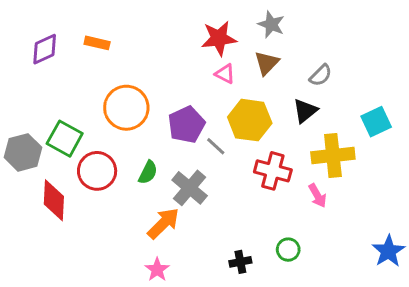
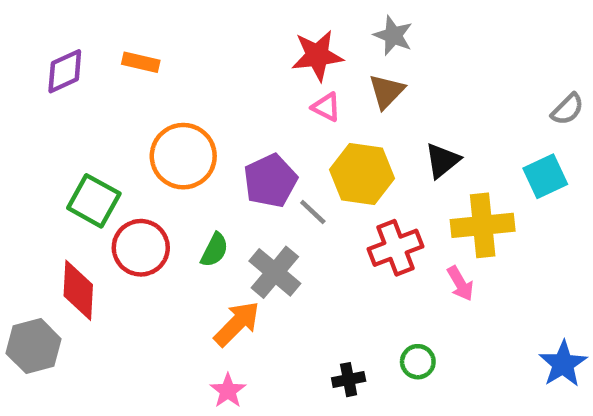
gray semicircle: (321, 75) -> (568, 109), moved
gray hexagon: (23, 152) -> (34, 346), moved
red cross: (273, 171) -> (395, 248), turned -36

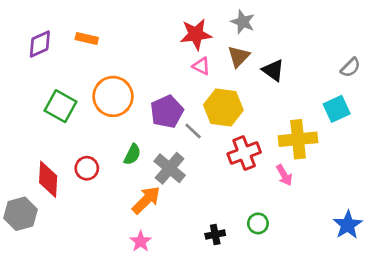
black triangle: (442, 161) -> (273, 70), moved, turned -45
green square: (94, 201) -> (61, 106), moved
red circle: (141, 248) -> (87, 168), moved, size x0.7

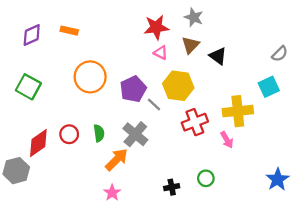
green square: (61, 106) -> (28, 87), moved
green semicircle: (132, 154) -> (99, 133), moved, turned -35
red diamond: (48, 179) -> (38, 143), turned 52

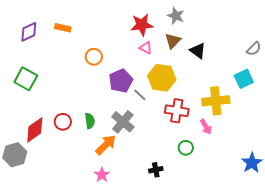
orange circle: (90, 77) -> (94, 57), moved, size x0.6
red cross: (195, 122) -> (177, 111), turned 30
green circle: (206, 178) -> (186, 148), moved

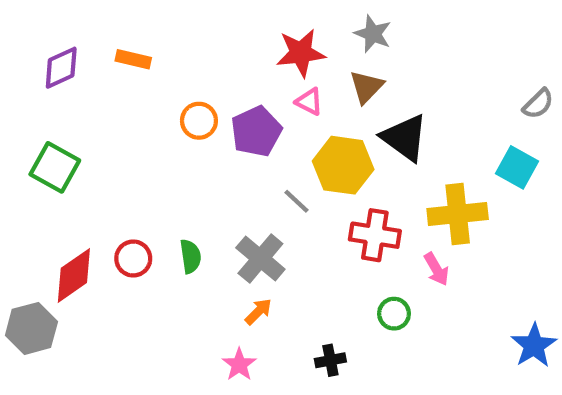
black triangle: (198, 51) -> (405, 138), moved, size x1.4
cyan square: (244, 79) -> (517, 167), turned -36
purple pentagon: (121, 81) -> (256, 131), moved
orange arrow: (106, 145) -> (258, 312), moved, size x0.6
pink star: (102, 175) -> (239, 365), moved

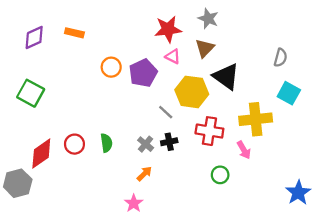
gray semicircle: (538, 104) -> (281, 58), moved, turned -30
gray cross: (260, 259) -> (146, 144), size x0.6
black cross: (330, 360) -> (169, 142), moved

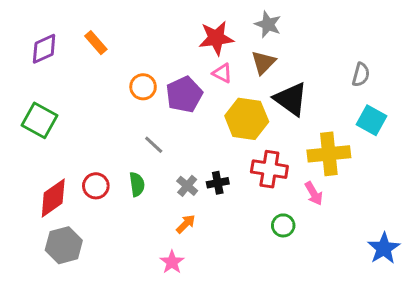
orange rectangle: (74, 33) -> (96, 43), turned 36
gray line: (166, 112) -> (154, 145), moved
gray hexagon: (18, 183) -> (64, 245), moved

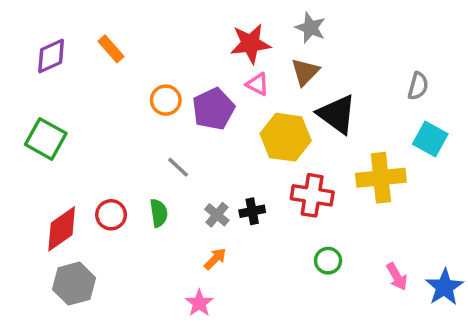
pink arrow: (314, 193) -> (397, 277), moved

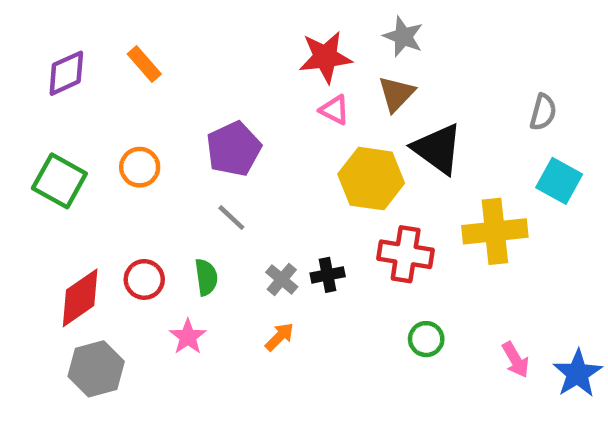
orange circle: (166, 100) -> (140, 167), moved
purple pentagon: (213, 109) -> (234, 149), moved
pink star: (199, 303) -> (188, 337), moved

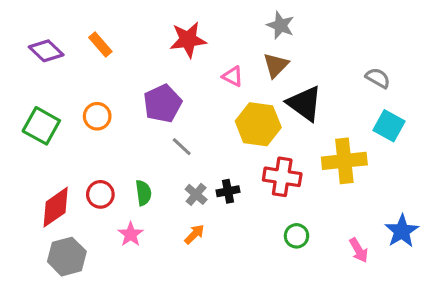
red star: (325, 57) -> (188, 40), moved
purple diamond: (66, 73) -> (46, 51), turned 68
gray semicircle: (543, 112) -> (378, 78), turned -75
gray line: (231, 218) -> (182, 147), moved
blue star: (577, 373) -> (402, 231), moved

